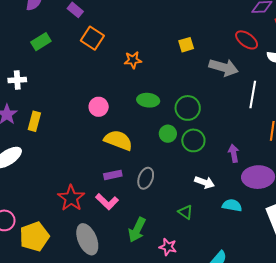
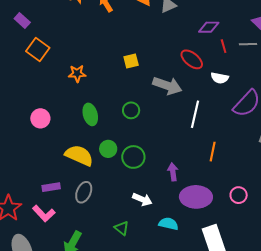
green ellipse: (148, 100) -> (90, 114), turned 65
green circle: (188, 108) -> (131, 110), moved, size x0.7
yellow semicircle: (118, 140) -> (79, 155), moved

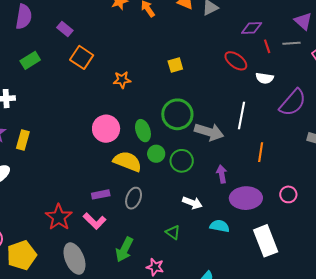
gray arrow: (167, 86) -> (209, 132), moved
green circle: (131, 110) -> (177, 114), size x1.8
green ellipse: (90, 114) -> (143, 131), moved
pink circle: (40, 118) -> (106, 129), moved, size x1.4

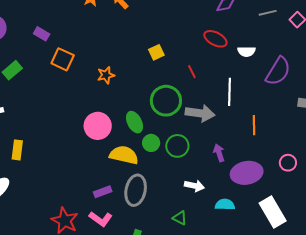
red line: (267, 46) -> (192, 72), moved
gray ellipse: (134, 198) -> (136, 190), size x1.4

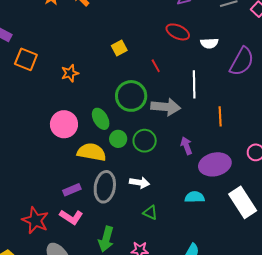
white arrow: (194, 186) -> (140, 183), moved

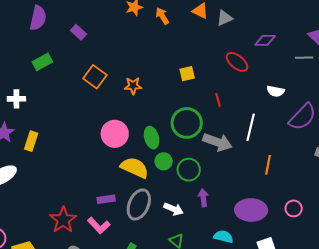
red ellipse: (178, 32) -> (237, 62), moved
orange square: (26, 59) -> (95, 77), moved
purple arrow: (186, 146) -> (203, 198), moved

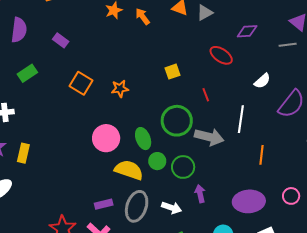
white semicircle: (276, 91) -> (262, 81), turned -48

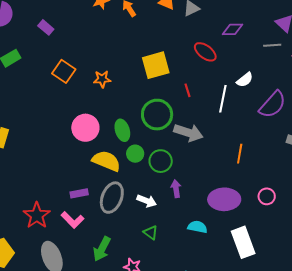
yellow square: (173, 72) -> (156, 65), size x1.8
white line: (241, 119) -> (223, 99), moved

